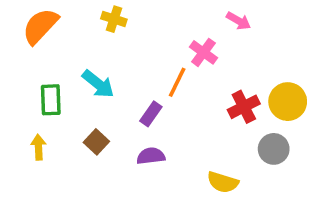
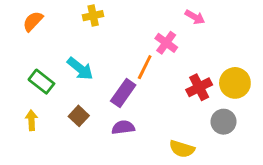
yellow cross: (114, 19) -> (93, 16), turned -30
orange semicircle: (40, 26) -> (33, 21), size x0.7
green rectangle: (51, 100) -> (41, 82), turned -50
purple rectangle: (151, 114) -> (123, 93), size x1.4

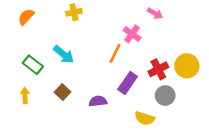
purple rectangle: (123, 93) -> (128, 83), moved
gray circle: (224, 122) -> (165, 96), moved

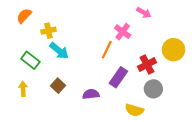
yellow cross: (74, 12) -> (48, 31), moved
yellow circle: (187, 66) -> (173, 50), moved

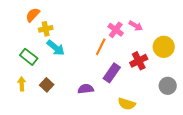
pink arrow: (144, 13) -> (136, 26), moved
orange semicircle: (24, 16) -> (33, 15), moved
brown square: (58, 86) -> (47, 85), moved
gray circle: (153, 89) -> (168, 86), moved

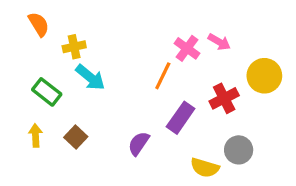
orange semicircle: (33, 15) -> (39, 24), moved, turned 105
gray circle: (168, 86) -> (239, 150), moved
purple semicircle: (86, 89) -> (139, 143), turned -49

